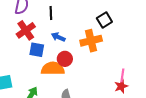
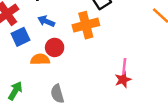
blue square: (37, 50) -> (21, 37), turned -35
orange semicircle: (53, 69) -> (40, 59), size x0.7

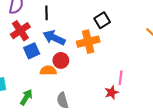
blue arrow: (46, 21) -> (54, 38), size x1.5
red star: (123, 80) -> (112, 92), moved

